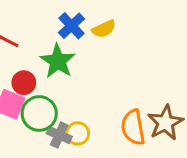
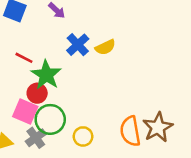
green star: (58, 61) -> (46, 75), moved
gray cross: (59, 135) -> (36, 138), moved, turned 30

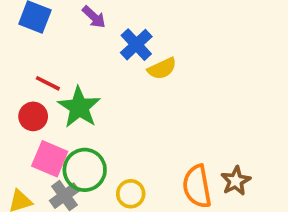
blue cross: (78, 45) -> (136, 45), moved
red circle: (37, 93) -> (33, 116), moved
brown star: (158, 127) -> (236, 181), size x0.7

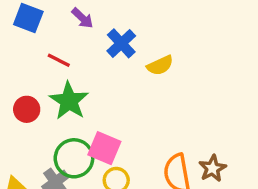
yellow semicircle: (162, 69) -> (160, 65), moved
red line: (48, 83) -> (59, 60), moved
pink square: (50, 159) -> (104, 148), moved

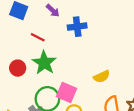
blue cross: (121, 43) -> (77, 27), turned 36
yellow semicircle: (160, 65) -> (102, 77), moved

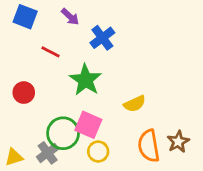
blue cross: (77, 27) -> (102, 38), turned -30
green star: (44, 63) -> (86, 80), moved

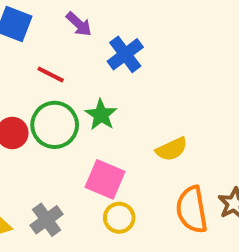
green star: (86, 80) -> (101, 115), size x0.7
green circle: (63, 133) -> (55, 125), moved

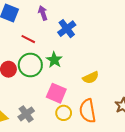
purple arrow: (79, 24) -> (43, 13), turned -152
orange semicircle: (192, 210) -> (88, 111), moved

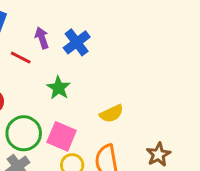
purple arrow: (43, 13) -> (42, 38), moved
green circle: (30, 65) -> (24, 133), moved

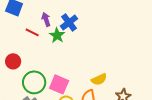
green star: (58, 88) -> (57, 35), moved
yellow semicircle: (112, 114) -> (99, 79), moved

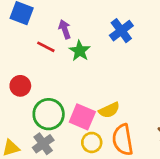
blue cross: (69, 22) -> (121, 31), moved
yellow semicircle: (99, 79) -> (109, 110), moved

